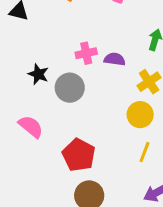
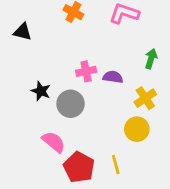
pink semicircle: (31, 127) -> (54, 142), moved
yellow line: (145, 152) -> (116, 164), moved, turned -36

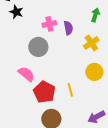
purple semicircle: (113, 77) -> (68, 28), turned 72
black star: (41, 91) -> (16, 12), moved
yellow circle: (137, 129) -> (94, 72), moved

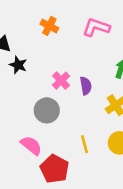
pink cross: (49, 24) -> (61, 81), turned -32
yellow line: (70, 90) -> (84, 144), moved

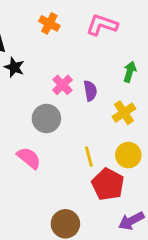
red pentagon: (55, 169) -> (108, 184), moved

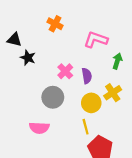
pink L-shape: (102, 25) -> (96, 40), moved
yellow circle: (128, 155) -> (91, 103), moved
pink semicircle: (29, 158) -> (39, 128), turned 144

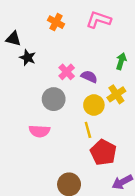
pink L-shape: (96, 40) -> (99, 20), moved
purple semicircle: (87, 76) -> (89, 77), turned -56

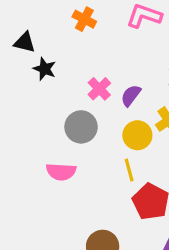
purple semicircle: (89, 77) -> (131, 95), turned -77

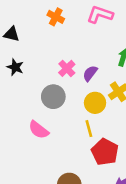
black star: (45, 69) -> (15, 67), moved
pink semicircle: (61, 172) -> (39, 130), turned 35

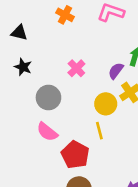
purple semicircle: (90, 73) -> (116, 71), moved
gray circle: (53, 97) -> (48, 98), moved
red pentagon: (105, 152) -> (75, 155), moved

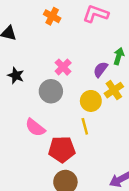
black star: (23, 67) -> (16, 76), moved
gray circle: (48, 98) -> (51, 91), moved
red pentagon: (75, 155) -> (62, 149), turned -30

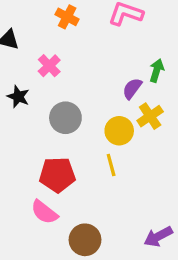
pink cross: (63, 67) -> (49, 66), moved
pink semicircle: (35, 128) -> (44, 212), moved
red pentagon: (62, 149) -> (57, 175), moved

